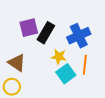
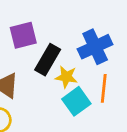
black rectangle: (46, 33) -> (48, 60), moved

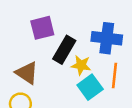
blue cross: (95, 47) -> (107, 38), turned 32

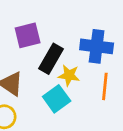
cyan square: (90, 87) -> (57, 99), moved

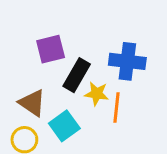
orange line: (105, 86) -> (117, 107), moved
cyan square: (57, 99) -> (64, 126), moved

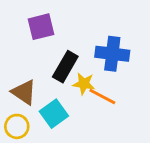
purple square: (51, 49) -> (41, 27), moved
orange line: (117, 107) -> (102, 97), turned -68

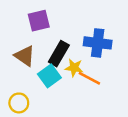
brown triangle: (24, 92) -> (25, 56), moved
cyan square: (54, 114) -> (49, 76), moved

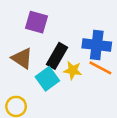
purple square: (39, 21) -> (37, 22), turned 30
orange line: (89, 78) -> (100, 68), moved

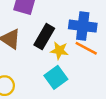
cyan square: (47, 79) -> (56, 77), moved

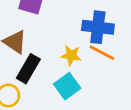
black rectangle: (44, 37) -> (28, 69), moved

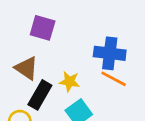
yellow star: (71, 55) -> (69, 82), moved

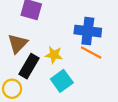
brown triangle: (26, 68) -> (18, 44), turned 40

